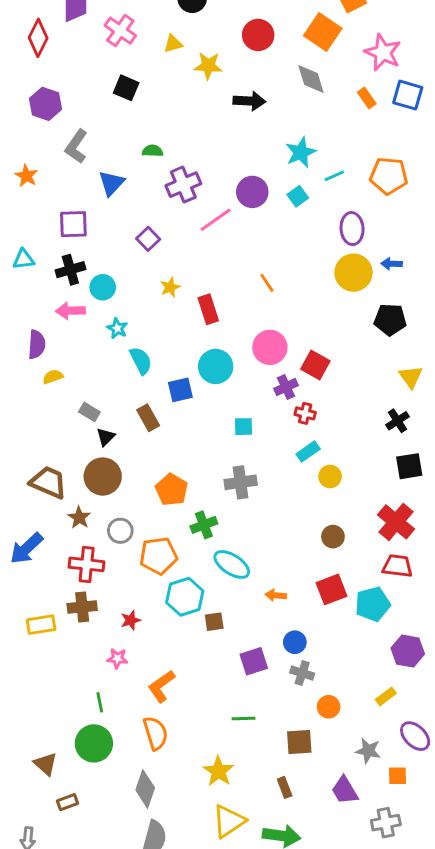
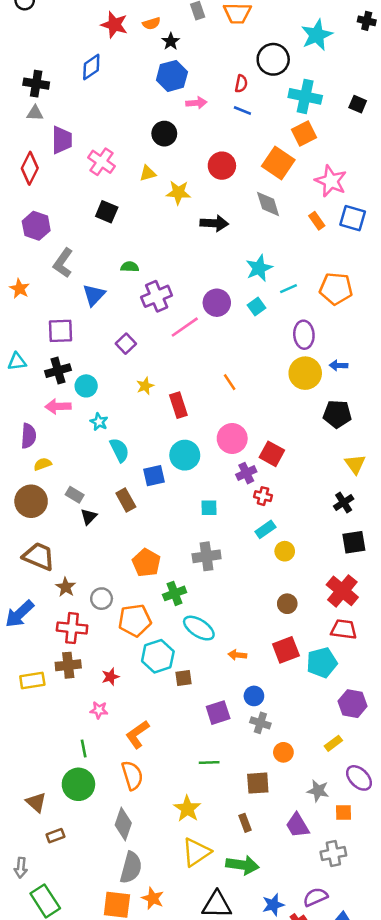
brown circle: (103, 476) -> (31, 501), moved

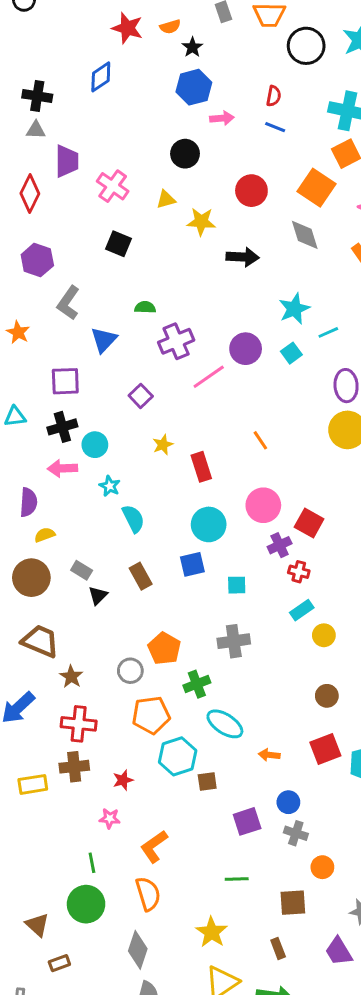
black circle: (273, 59) -> (306, 46), moved
blue square: (154, 476) -> (192, 564), moved
gray circle: (102, 599) -> (130, 671), moved

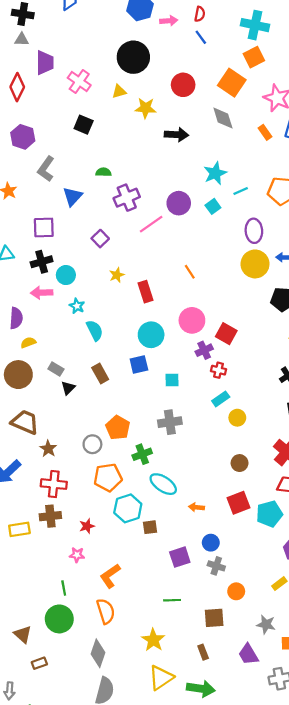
pink arrow: (222, 118) -> (169, 21), moved
blue line: (275, 127) -> (201, 37), turned 32
black circle: (185, 154) -> (133, 57), size x1.5

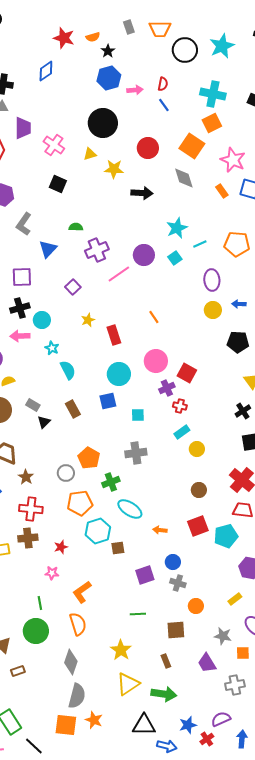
yellow circle: (255, 264) -> (213, 310), size x0.7

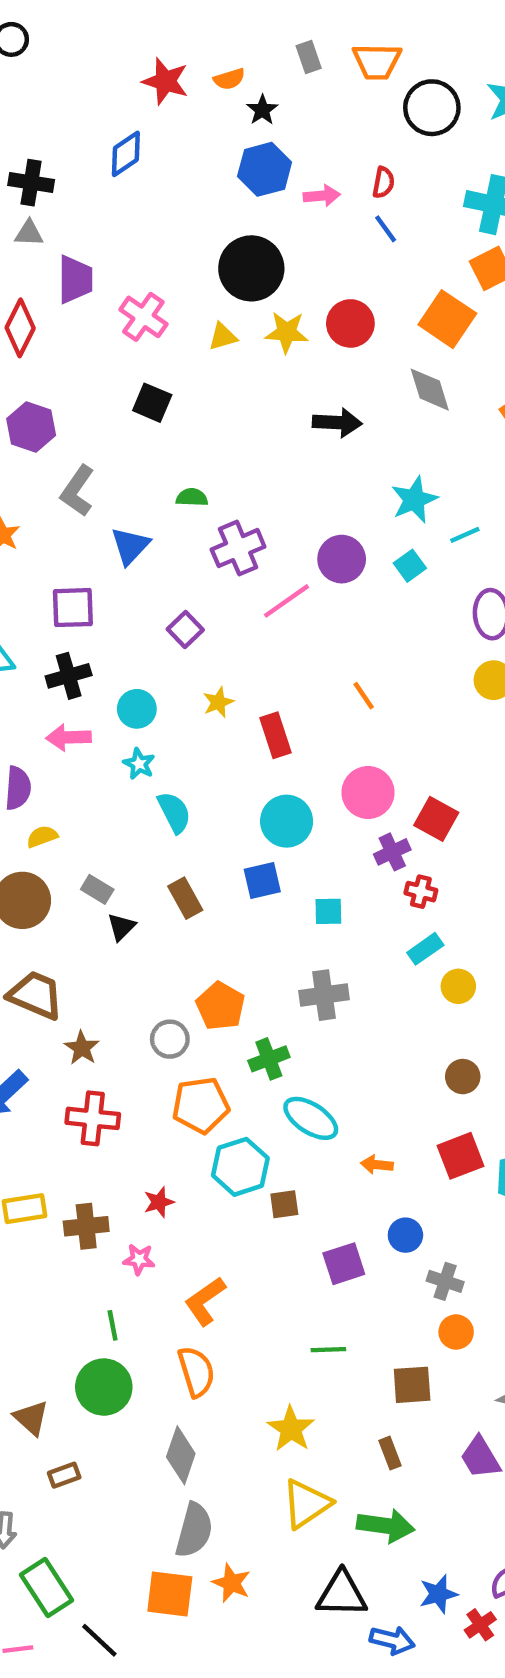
yellow star: (114, 169) -> (287, 332), moved
cyan circle: (42, 320) -> (137, 709), moved
brown cross: (28, 538) -> (86, 1226), moved
gray cross: (178, 583) -> (445, 1281), moved

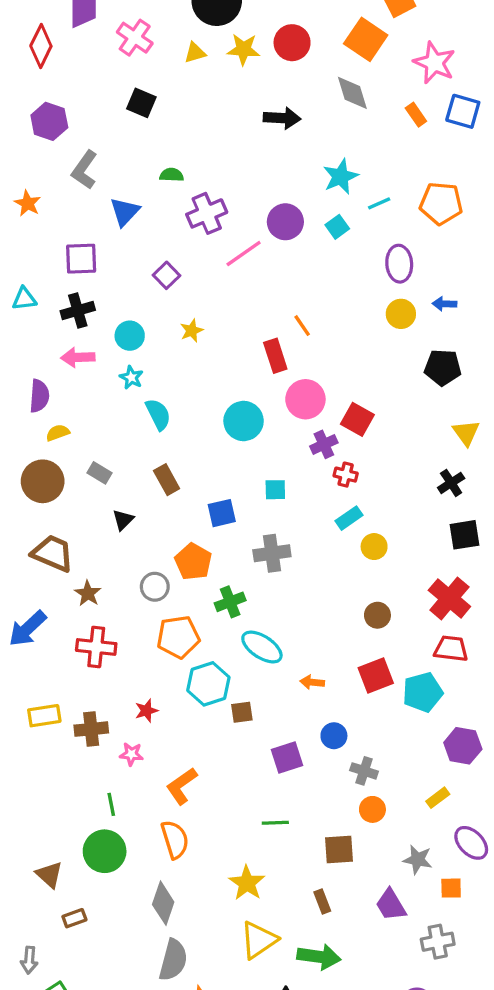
red rectangle: (276, 735) -> (275, 356), moved
blue square: (262, 881) -> (222, 513), moved
black triangle: (121, 927) -> (123, 520), moved

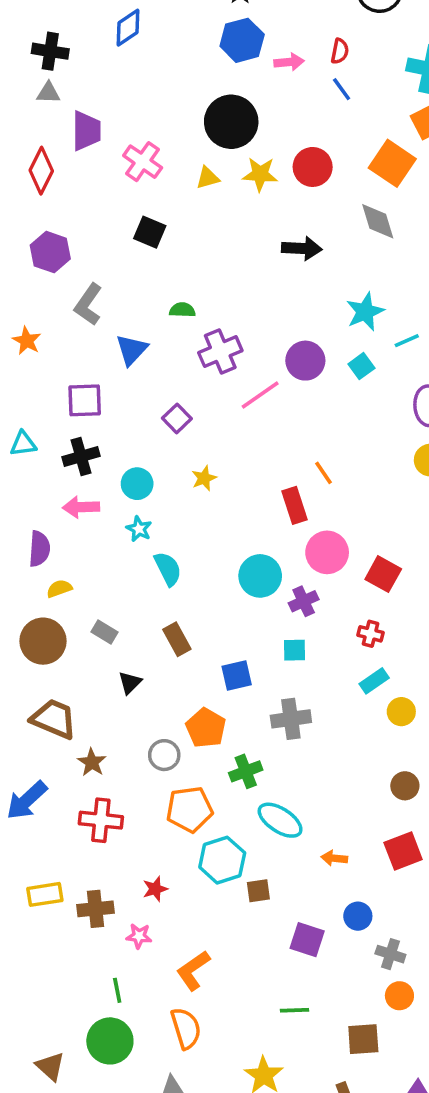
purple cross: (324, 444) -> (304, 601), moved
purple square: (287, 757) -> (307, 940), turned 36

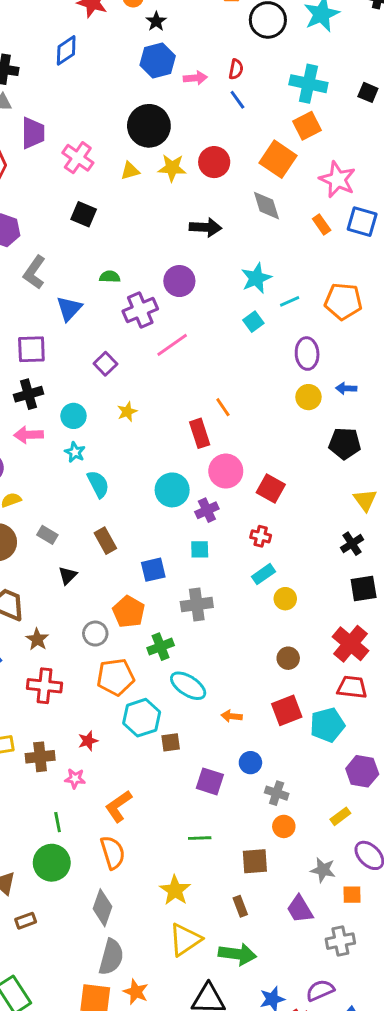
purple circle: (305, 361) -> (179, 281), moved

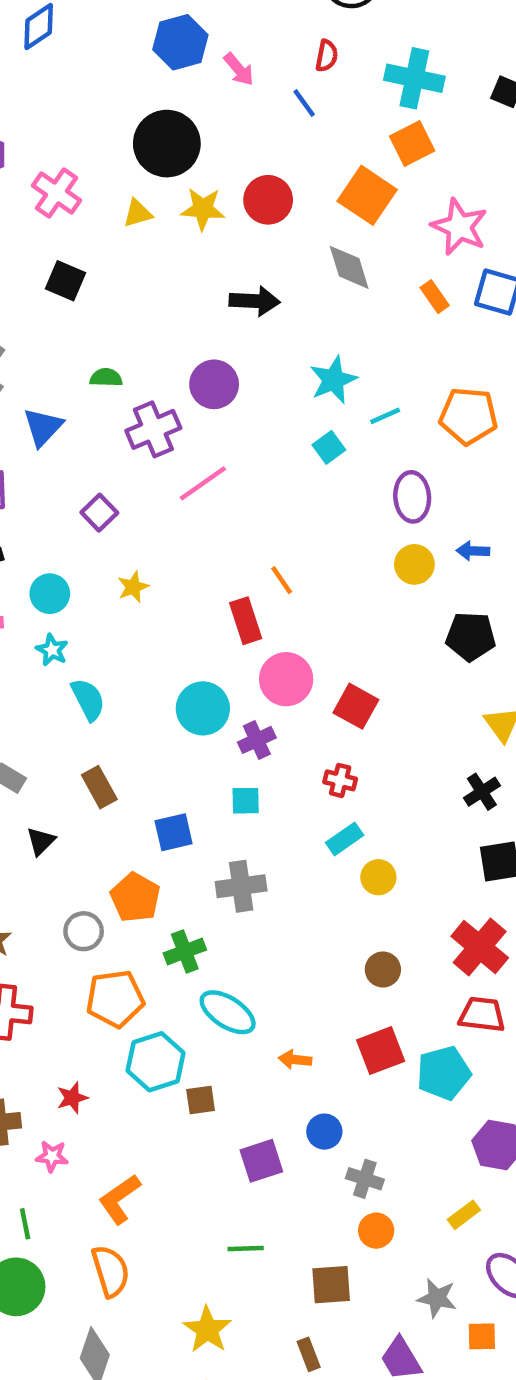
red semicircle: (236, 69) -> (327, 56), moved
pink arrow: (195, 78) -> (239, 69), turned 55
purple square: (210, 781) -> (261, 1161), turned -36

